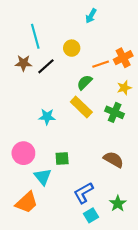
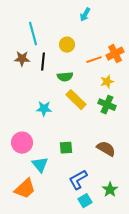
black line: (46, 66) -> (43, 62), turned -42
green semicircle: (85, 82) -> (65, 77), moved, turned -140
yellow star: (124, 88) -> (107, 82), moved
green square: (62, 159) -> (66, 148), moved

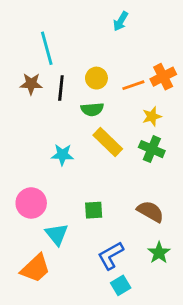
yellow circle: (67, 45) -> (96, 78), moved
green star: (110, 190) -> (159, 253), moved

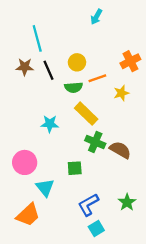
orange line: (133, 85) -> (97, 78), moved
black line: (61, 88) -> (49, 70), turned -30
green cross: (152, 149) -> (95, 142), moved
brown semicircle: (150, 212) -> (120, 150), moved

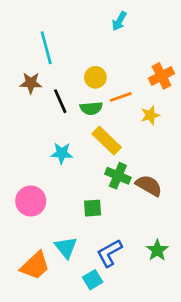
black line: (49, 70) -> (60, 101), moved
cyan triangle: (45, 188) -> (66, 247), moved
cyan square: (96, 228) -> (93, 280), moved

